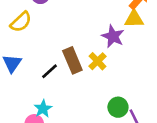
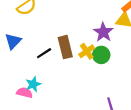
green circle: (118, 107) -> (101, 55), moved

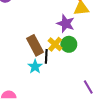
black line: (44, 53) -> (46, 56), moved, turned -40
cyan star: (33, 84) -> (35, 67), moved

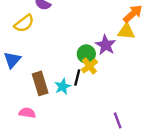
green circle: (69, 44) -> (86, 54), moved
brown rectangle: (35, 45) -> (40, 83), moved

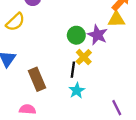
green circle: (86, 54) -> (76, 35), moved
cyan star: (63, 87) -> (77, 90), moved

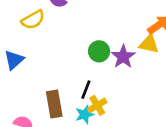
yellow cross: (84, 57) -> (97, 105), moved
brown rectangle: (37, 79) -> (54, 104), moved

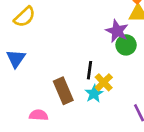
green circle: (99, 51) -> (126, 45), moved

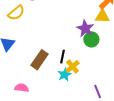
brown rectangle: (63, 91) -> (39, 60), moved, turned 54

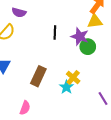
black line: (62, 57) -> (55, 32), moved
pink semicircle: (22, 88) -> (25, 108), turned 112

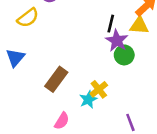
black line: (55, 32) -> (111, 24), moved
pink semicircle: (25, 108) -> (62, 121), moved

